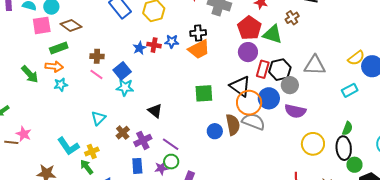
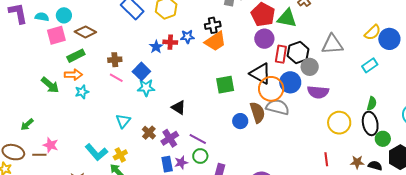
purple star: (161, 168) -> (181, 163), moved

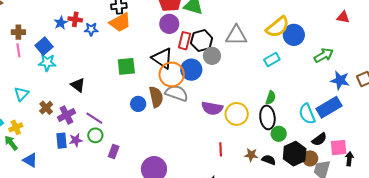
yellow semicircle: (373, 32) -> (278, 27), size x1.4
blue star: (187, 37) -> (91, 29), moved
pink line: (116, 78) -> (18, 50), turned 48
purple semicircle: (318, 92) -> (212, 108), moved

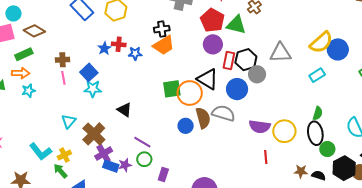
orange circle: (172, 74) -> (190, 93), moved
brown cross: (46, 108) -> (94, 134), size x1.6
purple cross: (66, 115) -> (104, 154), moved
blue rectangle: (62, 141) -> (111, 166), turned -63
red line: (221, 149) -> (266, 157), moved

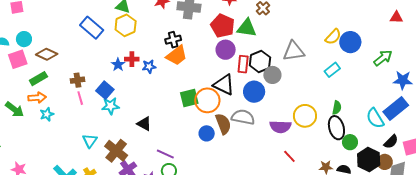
yellow semicircle: (321, 42) -> (333, 37), size x0.7
yellow circle: (284, 131) -> (305, 116), moved
red line: (266, 157) -> (289, 156), turned -32

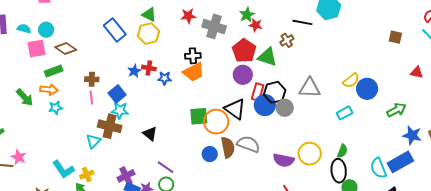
blue circle: (254, 92) -> (265, 105), moved
brown cross: (116, 151) -> (110, 126), moved, turned -35

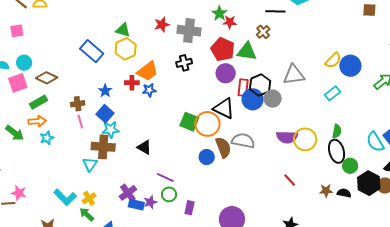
black cross: (193, 56) -> (184, 63), moved
blue star: (134, 71) -> (105, 91), moved
orange trapezoid: (194, 72) -> (147, 71), moved
green square: (199, 116) -> (189, 122), turned 36
purple semicircle: (284, 160) -> (287, 137), moved

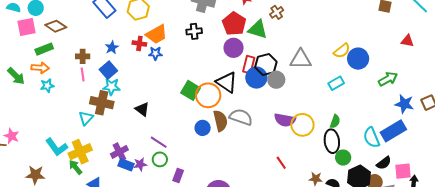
yellow cross: (89, 198) -> (80, 152), size x1.6

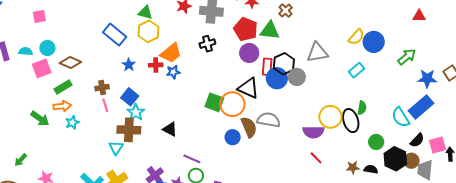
blue star: (112, 47) -> (129, 65), moved
cyan star: (112, 87) -> (136, 112), turned -30
purple semicircle: (285, 120) -> (313, 132), moved
black ellipse: (332, 141) -> (351, 121), moved

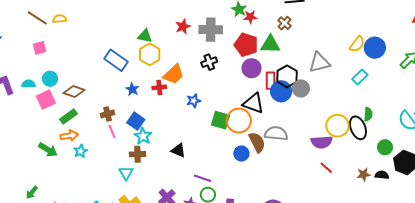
blue star: (173, 72) -> (194, 101), moved
brown cross: (129, 130) -> (137, 154), size x0.7

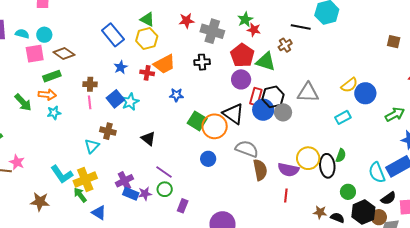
cyan star: (143, 136) -> (130, 102), moved
brown semicircle: (257, 142) -> (260, 170), moved
red line: (326, 168) -> (286, 196), turned 40

